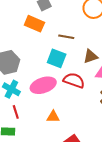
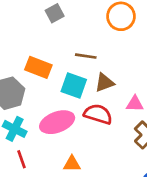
orange rectangle: (34, 24) -> (38, 67), moved
brown triangle: (91, 56) -> (104, 83), moved

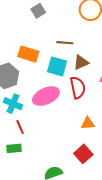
red semicircle: (98, 114) -> (78, 88), turned 65
orange triangle: (72, 164) -> (88, 123), moved

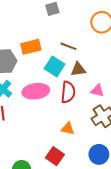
orange rectangle: (28, 54) -> (31, 47), turned -48
red square: (83, 154) -> (55, 156), turned -30

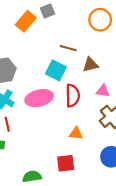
orange rectangle: (31, 47) -> (26, 21), moved, turned -30
brown triangle: (78, 69) -> (90, 65), moved
red square: (55, 156) -> (66, 163), turned -36

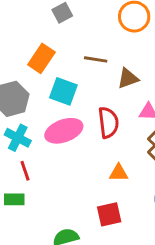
orange rectangle: (26, 21) -> (41, 58), moved
cyan square: (56, 70) -> (63, 91), moved

